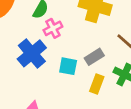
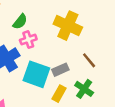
cyan square: (68, 66) -> (36, 74), size x1.6

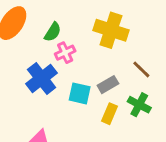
cyan square: (36, 74) -> (80, 93), size x0.7

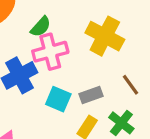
pink cross: (65, 53) -> (50, 52), size x1.5

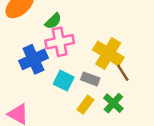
yellow cross: (105, 36) -> (108, 54), moved
gray rectangle: (91, 95) -> (90, 79), turned 36

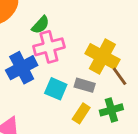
green cross: (113, 103) -> (111, 110), turned 36

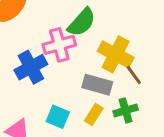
green semicircle: (41, 25) -> (82, 22), moved, size x1.5
gray rectangle: (85, 85) -> (97, 85), size x1.4
cyan square: (56, 89) -> (58, 117), moved

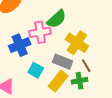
brown line: (134, 75) -> (86, 66), moved
yellow rectangle: (94, 114) -> (58, 81), size x1.5
cyan square: (58, 117) -> (36, 70), moved

